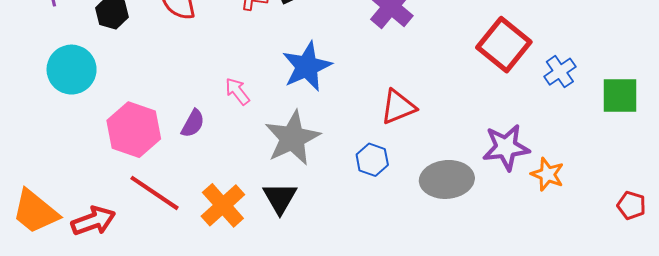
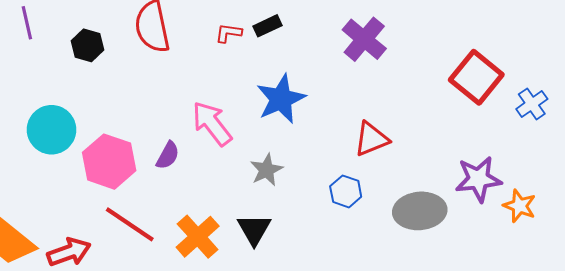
cyan circle: (72, 70) -> (52, 130), moved
pink arrow: (237, 91) -> (212, 124), size x1.6
gray star: (292, 138) -> (266, 170), size x0.6

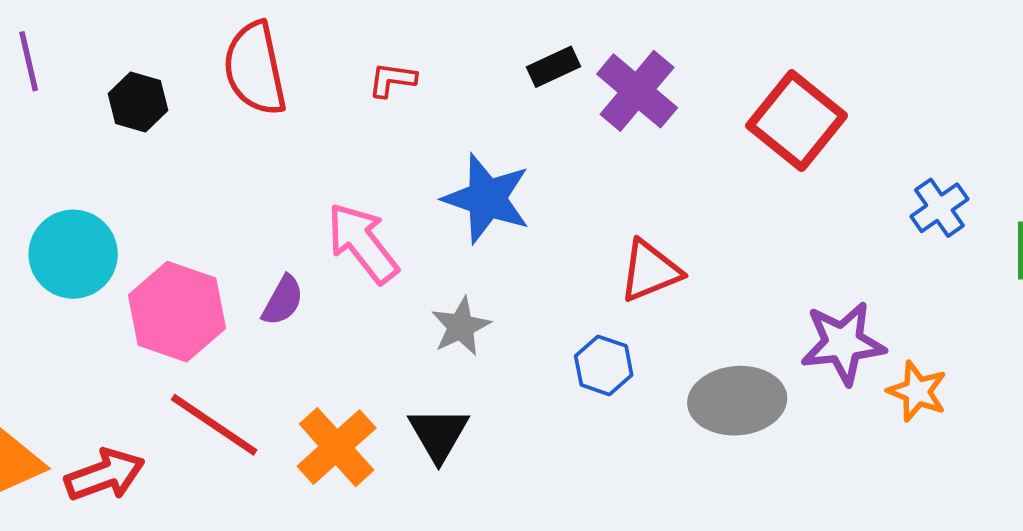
black rectangle: (268, 26) -> (554, 67), moved
red square: (476, 77) -> (797, 121), moved
blue star: (281, 99) -> (487, 198), turned -30

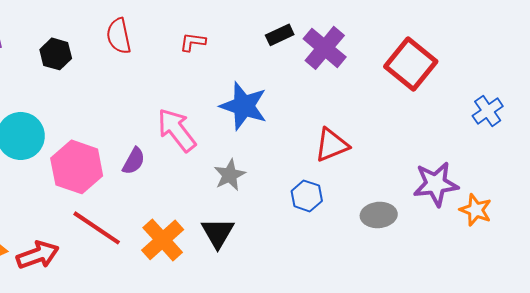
red semicircle: (255, 69) -> (119, 36), size x0.7
gray ellipse: (737, 401) -> (379, 215), size x0.7

